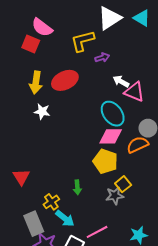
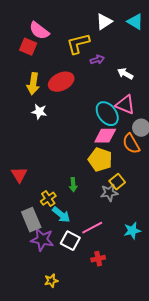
white triangle: (110, 18) -> (104, 22), size x0.7
white arrow: (121, 81) -> (125, 74), moved
pink triangle: (134, 92) -> (125, 105), moved
orange semicircle: (138, 145) -> (131, 144), turned -95

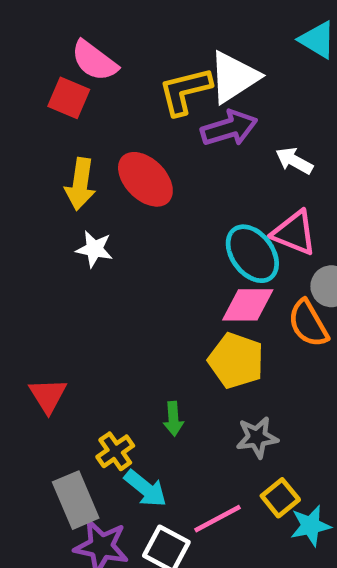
white triangle: (104, 22) -> (234, 77), moved, size x1.4
purple arrow: (97, 60) -> (229, 128), size x1.6
red ellipse: (61, 82) -> (145, 179), turned 70
yellow square: (117, 182) -> (280, 498), moved

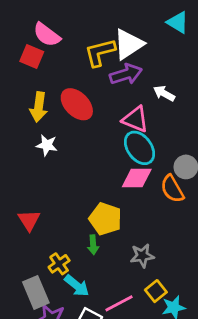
pink triangle: (294, 233) -> (135, 119), moved
yellow pentagon: (236, 361) -> (105, 219), moved
red triangle: (48, 395) -> (29, 220), moved

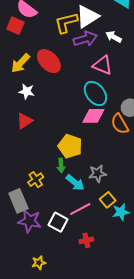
white arrow: (164, 93) -> (114, 37), moved
yellow arrow: (39, 107) -> (21, 63), turned 35
pink triangle: (135, 119) -> (103, 65), moved
red triangle: (29, 220) -> (25, 121), moved, turned 30
cyan arrow: (77, 286) -> (75, 183), moved

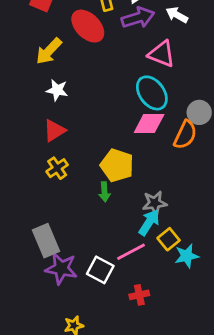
red ellipse: (49, 61) -> (88, 26), moved
orange semicircle: (120, 124) -> (185, 135), turned -125
yellow cross: (36, 180) -> (57, 168), moved
cyan arrow: (75, 183) -> (149, 222), moved, turned -96

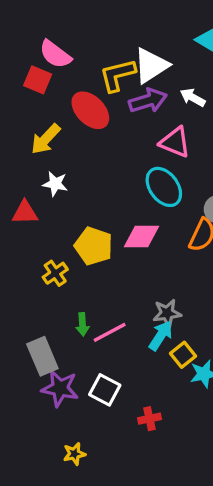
pink diamond: (149, 124) -> (141, 236), moved
red triangle: (54, 131) -> (25, 213), moved, turned 30
yellow pentagon: (117, 165) -> (94, 246), moved
green arrow: (104, 192) -> (82, 324), moved
pink line: (131, 252) -> (110, 332), moved

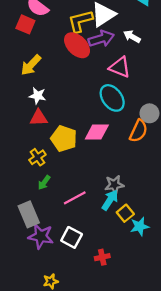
red ellipse: (90, 110) -> (77, 45), moved
red triangle: (25, 213) -> (39, 118), moved
green arrow: (82, 324) -> (44, 182), moved, turned 40

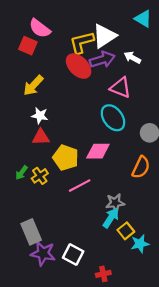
orange semicircle: (138, 131) -> (141, 167), moved
green arrow: (44, 182) -> (21, 173), moved
pink line: (75, 198) -> (80, 186), moved

